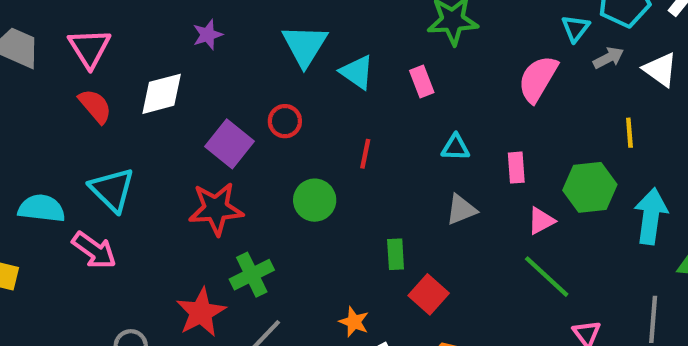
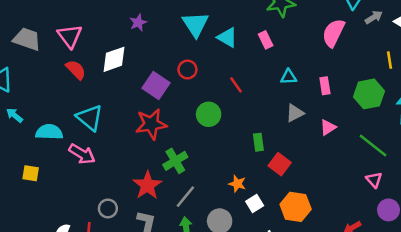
red line: (365, 154) -> (236, 85), turned -42
pink triangle: (541, 221) -> (328, 127), moved
green line: (547, 277) -> (373, 146), moved

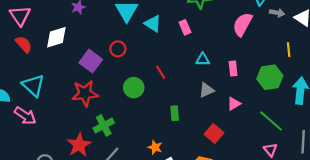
gray arrow: (374, 17) -> (277, 13), turned 40
red line: (236, 85) -> (161, 72), moved
red square: (280, 164) -> (214, 134), moved

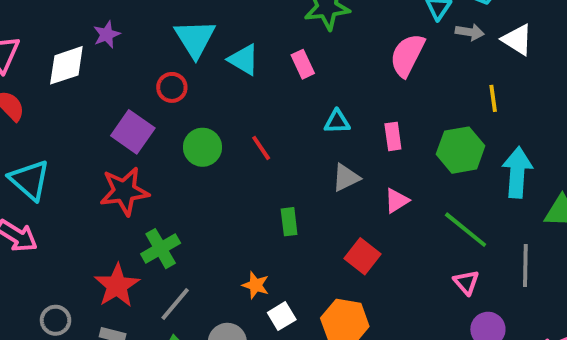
white diamond: (56, 37) -> (66, 65), moved
red circle: (118, 49) -> (172, 87), moved
green circle: (134, 88) -> (202, 147), moved

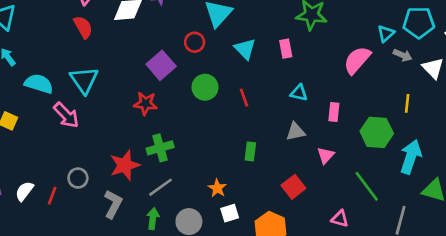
cyan triangle: (244, 60) -> (245, 49), moved
red star: (124, 191) -> (145, 103), size x0.7
pink triangle: (397, 201) -> (326, 155), turned -30
pink triangle: (466, 282) -> (340, 219), moved, turned -48

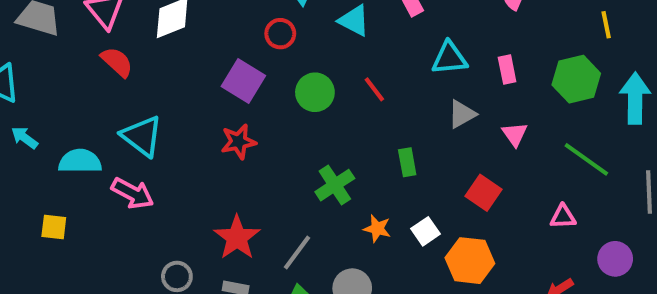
cyan triangle: (299, 93) -> (449, 58), size x1.4
green cross: (160, 148) -> (335, 185), moved
white square: (230, 213) -> (426, 231), moved

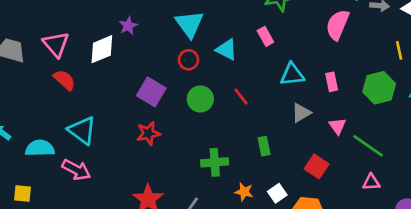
red circle: (280, 34) -> (188, 60), moved
green line: (586, 159) -> (368, 146), moved
green cross: (335, 185) -> (215, 162), turned 30

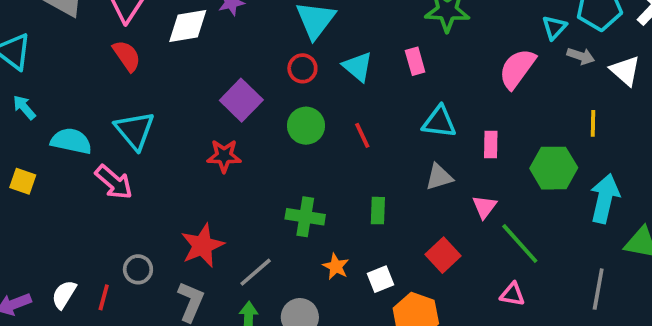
yellow square: (23, 193) -> (23, 181), moved

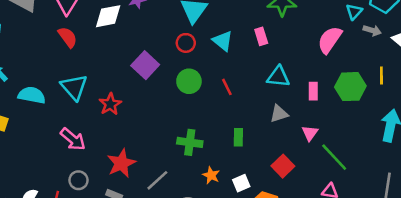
red star: (224, 156) -> (110, 104), moved, turned -30
green hexagon: (554, 168) -> (350, 87), moved
pink arrow: (114, 182) -> (73, 139), moved

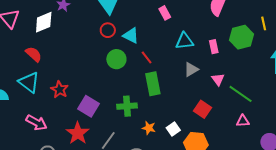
red semicircle: (68, 37) -> (34, 54), moved
cyan triangle: (223, 41) -> (131, 36), moved
purple square: (145, 65) -> (89, 106), moved
green rectangle: (238, 137) -> (153, 84), moved, size x1.6

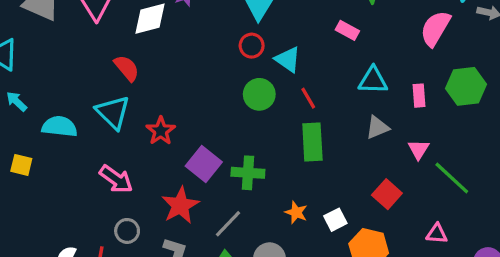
pink rectangle: (165, 13) -> (347, 30), turned -40
green cross: (127, 106) -> (248, 173), moved
pink triangle: (243, 121) -> (437, 234), moved

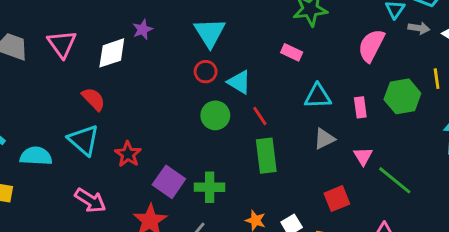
red square: (387, 194) -> (337, 199), turned 30

